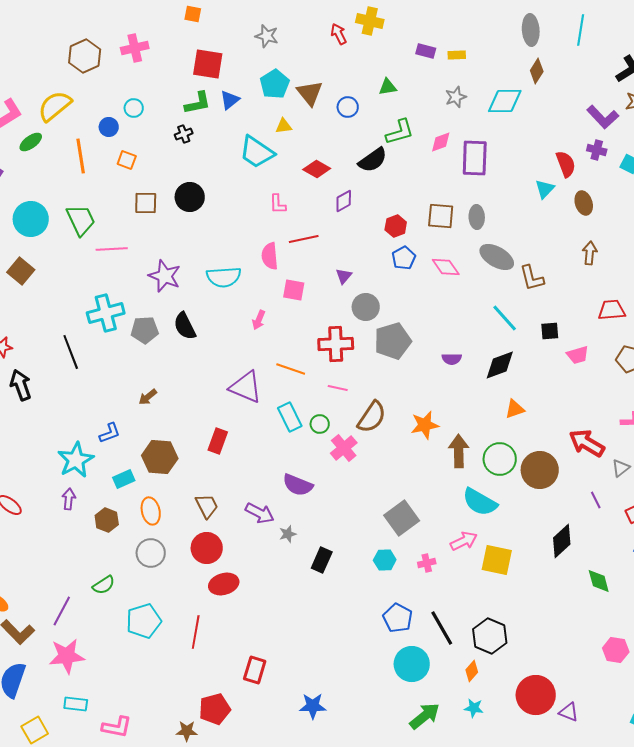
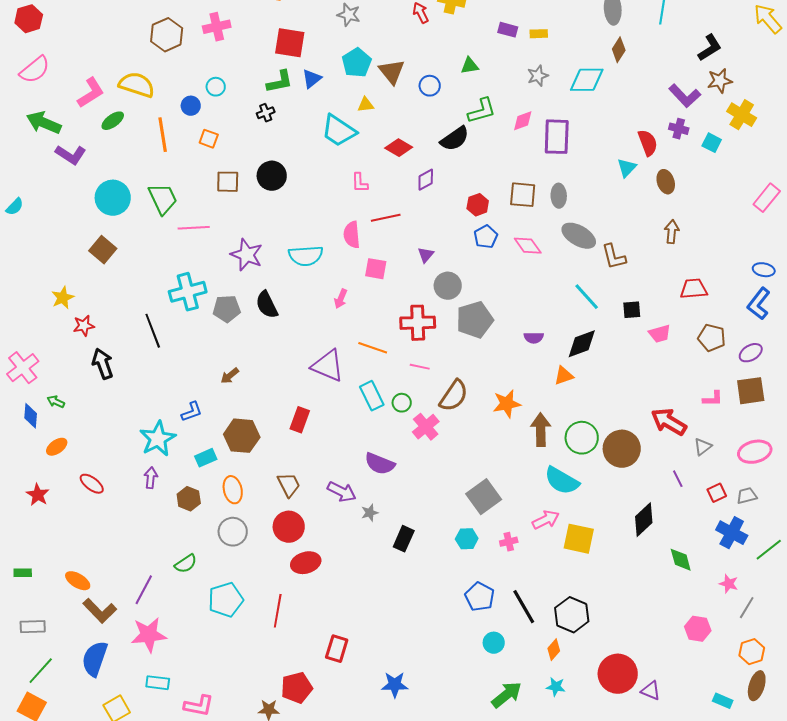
yellow semicircle: (55, 106) -> (137, 85), turned 57
orange triangle: (515, 409) -> (564, 376), moved
cyan circle: (412, 664) -> (494, 643), size x0.6

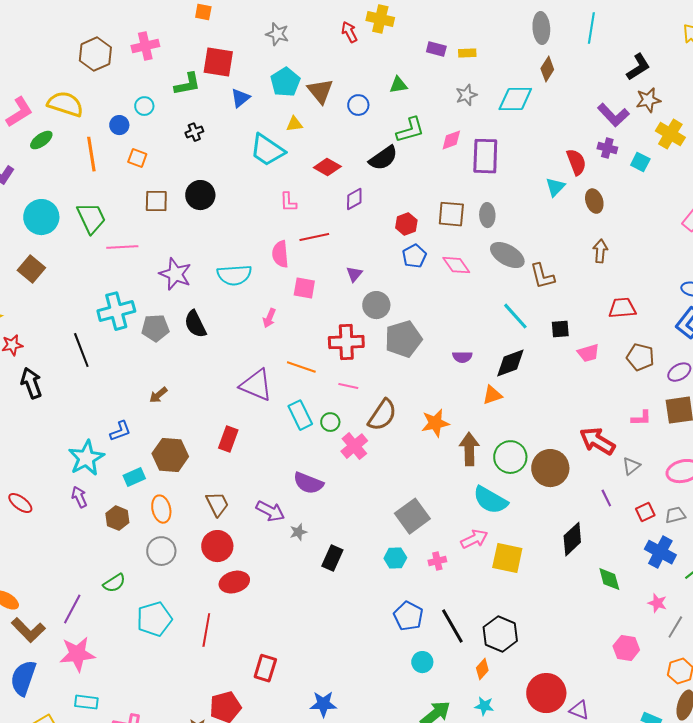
green L-shape: (280, 82) -> (187, 84), moved
purple arrow: (151, 478) -> (79, 497), turned -30

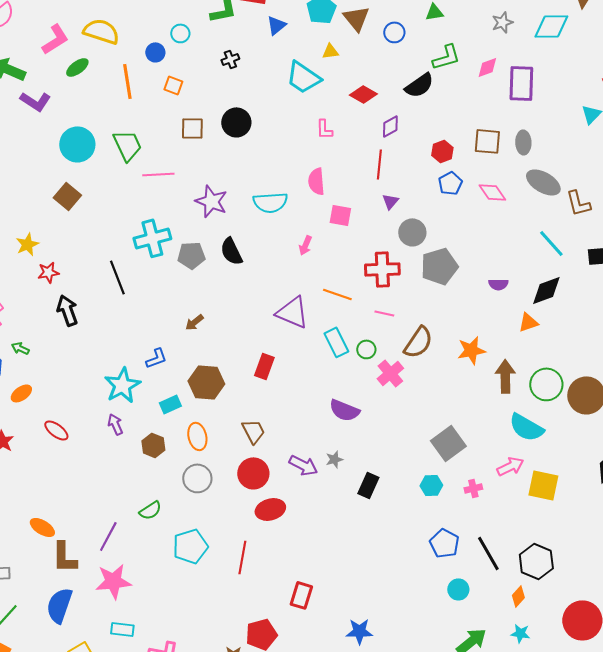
red line: (314, 237) -> (379, 164), moved, turned -72
purple arrow: (270, 511) -> (303, 465), moved
brown L-shape: (28, 630) -> (64, 557), turned 44

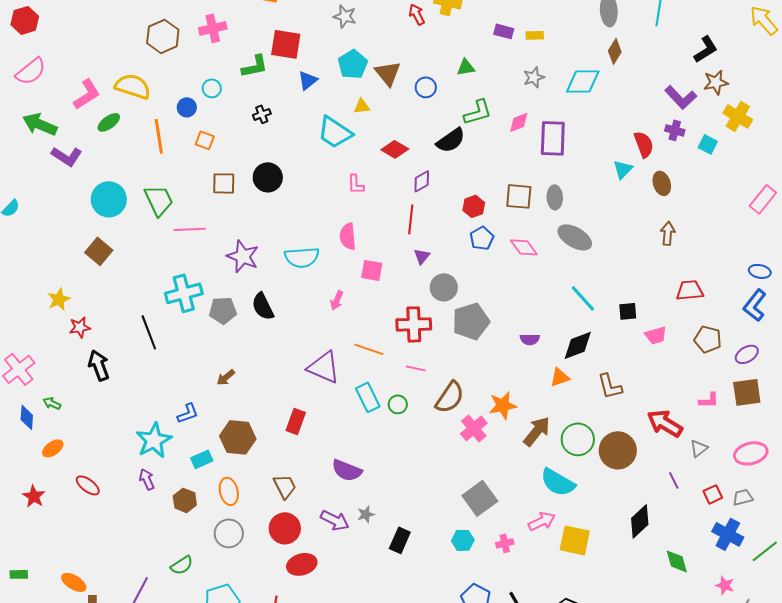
brown L-shape: (578, 203) -> (610, 386), moved
pink cross: (390, 373) -> (474, 428), moved
brown arrow: (505, 376) -> (537, 431), turned 40
purple semicircle: (344, 410) -> (347, 470), moved

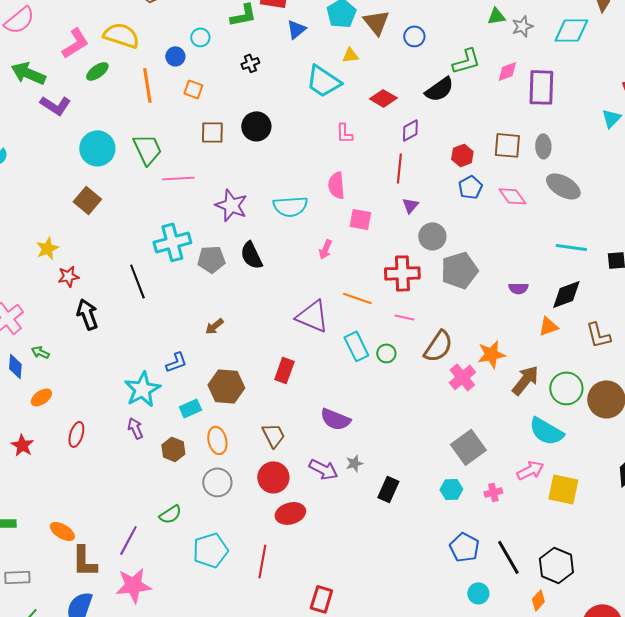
green triangle: (466, 67) -> (496, 16), moved
cyan line: (583, 298) -> (571, 247), turned -40
red ellipse: (88, 485) -> (76, 434), turned 70

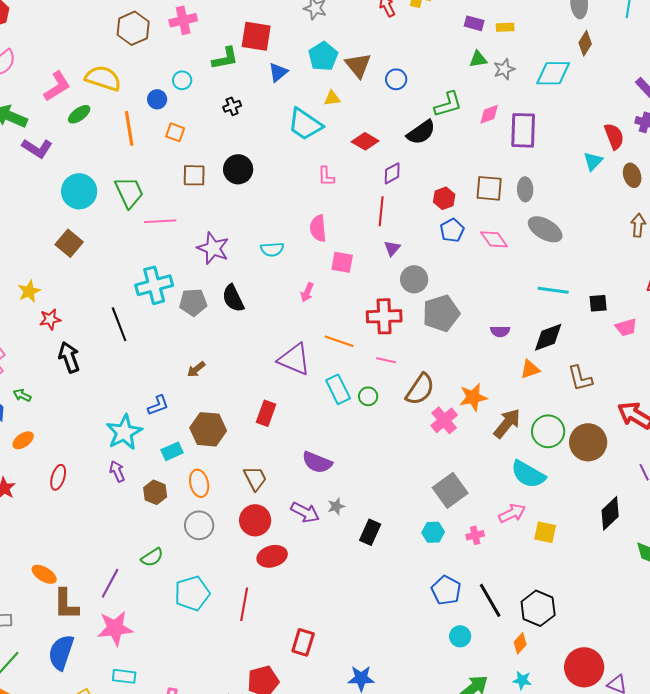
cyan semicircle: (290, 206) -> (272, 249), size x0.7
yellow square: (563, 489) -> (545, 532), size x0.7

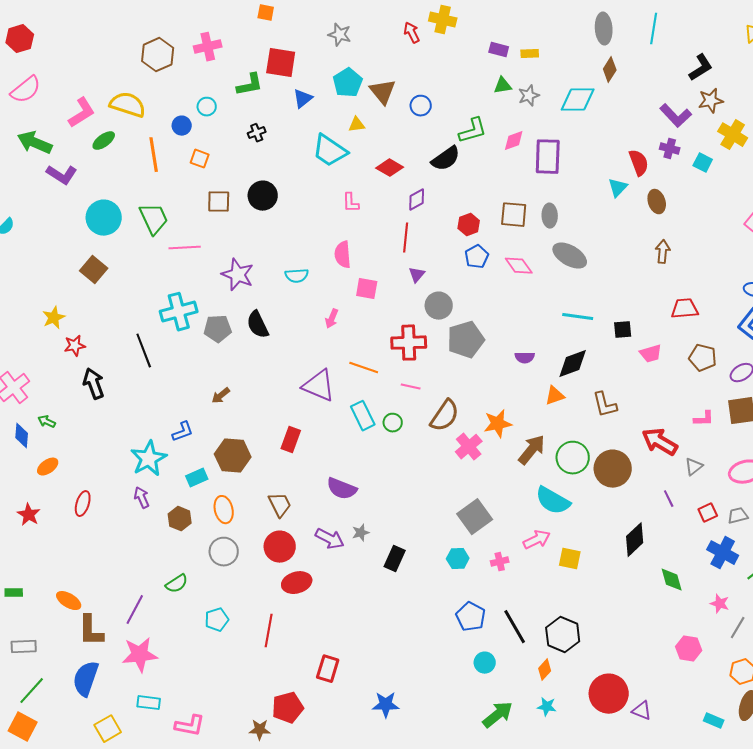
cyan pentagon: (192, 593) -> (217, 620), size x0.7

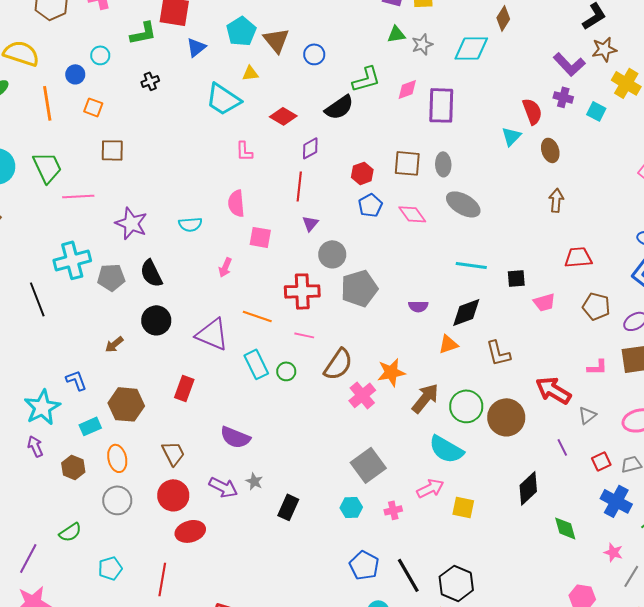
black circle: (263, 196) -> (156, 320), moved
blue L-shape: (183, 432) -> (76, 380), turned -90
gray star: (361, 533) -> (254, 481), turned -30

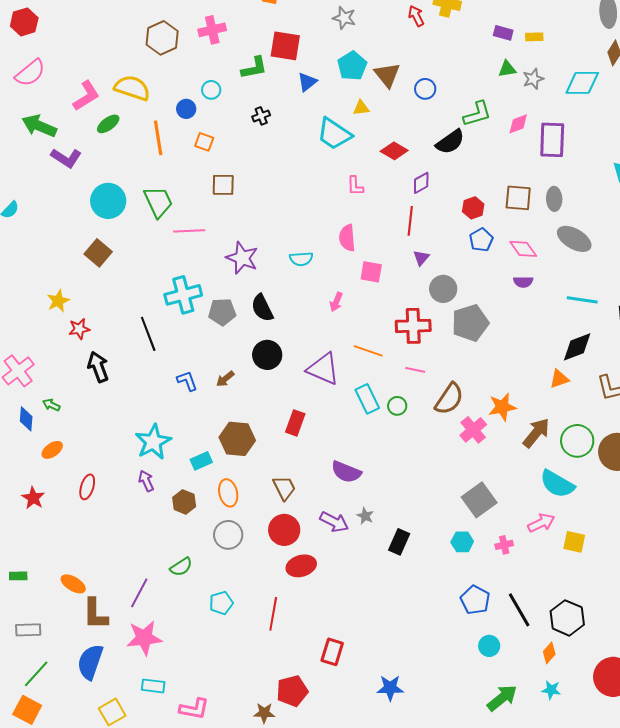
purple semicircle: (418, 306) -> (523, 282), moved
blue L-shape: (76, 380) -> (187, 381), moved

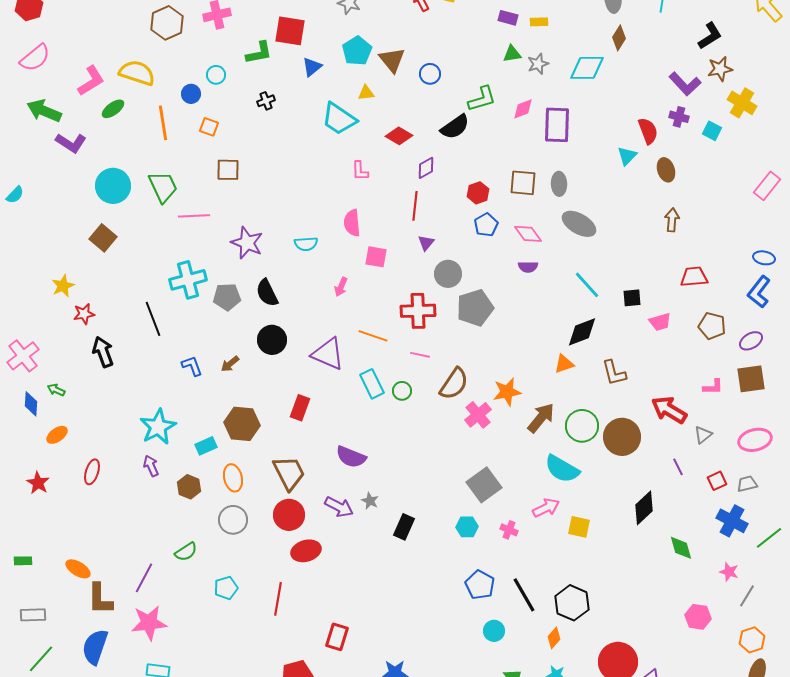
cyan line: (582, 300) -> (587, 285), turned 40
brown trapezoid: (284, 488) -> (289, 473), size x1.4
pink cross: (504, 545) -> (509, 530), turned 36

